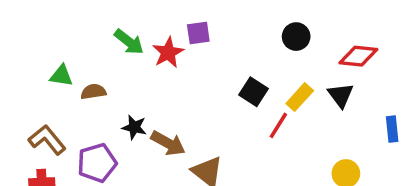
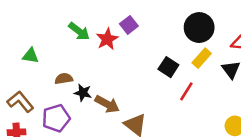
purple square: (198, 33) -> (129, 25), turned -30
black circle: (296, 37) -> (199, 28), size x1.5
brown semicircle: (93, 92) -> (64, 79), moved
yellow rectangle: (300, 97) -> (202, 58), moved

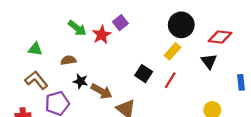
yellow rectangle: (202, 58) -> (172, 51), moved
black square: (168, 67) -> (144, 74), moved
brown semicircle: (64, 79) -> (68, 60), moved
brown L-shape: (20, 102) -> (36, 80), moved

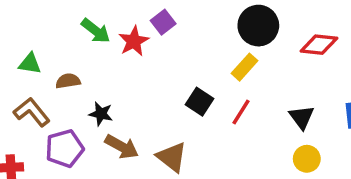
brown semicircle: (68, 60) -> (68, 81), moved
black triangle: (209, 61) -> (302, 117), moved
brown arrow: (102, 91) -> (122, 147), moved

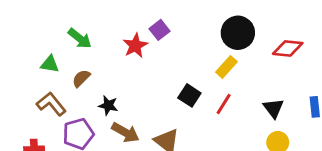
green arrow: (96, 31) -> (80, 38), moved
brown semicircle: (68, 81) -> (81, 78), turned -36

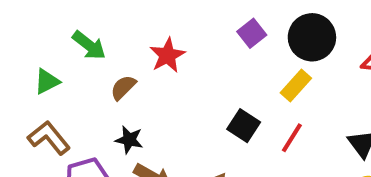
purple square: (160, 30) -> (252, 33), moved
green triangle: (50, 64) -> (47, 81), turned -36
brown semicircle: (81, 78) -> (123, 87), moved

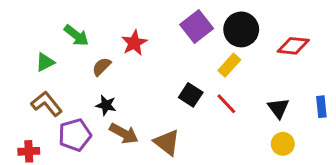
purple square: (252, 33) -> (197, 26), size x1.5
red line: (292, 138) -> (226, 104), turned -75

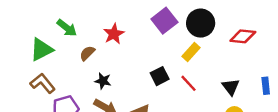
green triangle: (45, 62) -> (41, 50), size x1.5
black square: (191, 95) -> (160, 76), turned 30
black star: (106, 105) -> (103, 81), moved

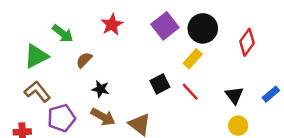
red star: (114, 34) -> (112, 25), moved
red diamond: (243, 36) -> (247, 42), turned -60
blue rectangle: (266, 86) -> (271, 94), turned 56

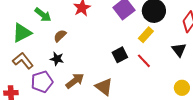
black star: (101, 89) -> (57, 59), moved
black triangle: (234, 95) -> (179, 50), moved
brown arrow: (103, 117) -> (75, 81), turned -66

